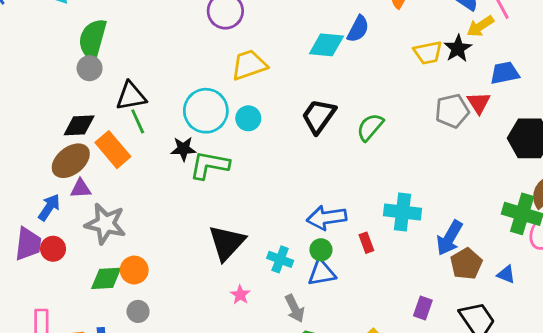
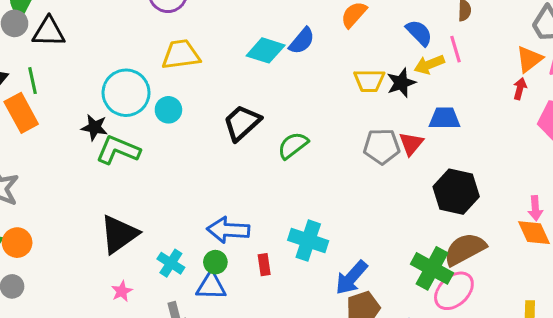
black triangle: (131, 96) -> (49, 32), moved
green line: (138, 121) -> (32, 81), moved

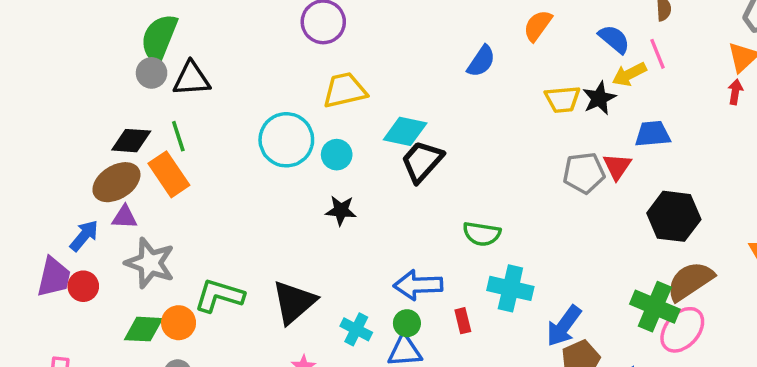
cyan diamond: (266, 50) -> (405, 131), moved
black star: (94, 127) -> (341, 210), moved
green semicircle: (293, 145) -> (482, 234), moved, turned -128
green L-shape: (118, 150) -> (219, 296), moved

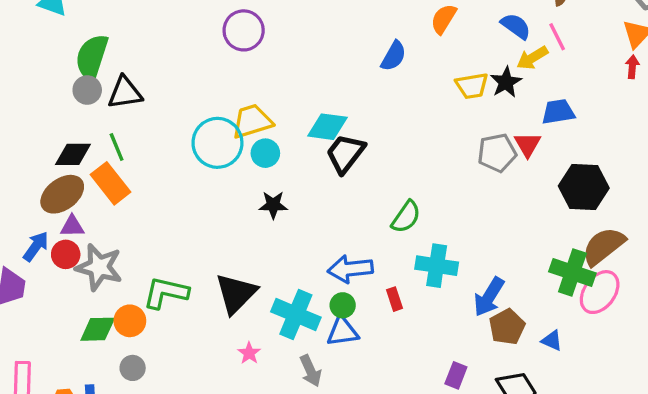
yellow trapezoid: (345, 90) -> (252, 121), moved
green semicircle: (482, 234) -> (406, 217), turned -60
red circle: (83, 286) -> (66, 254), moved
cyan cross: (356, 329) -> (296, 315), size x1.6

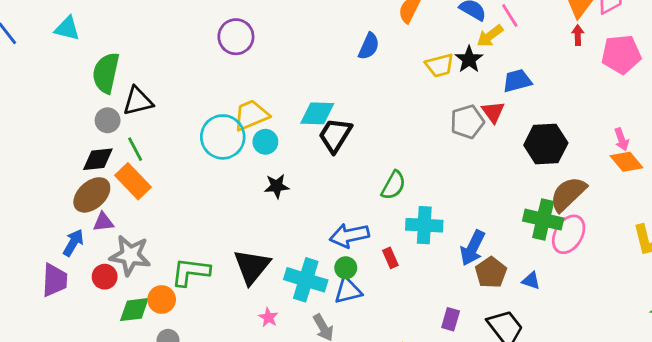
gray circle: (87, 90) -> (108, 120), moved
red circle: (66, 254) -> (105, 277), moved

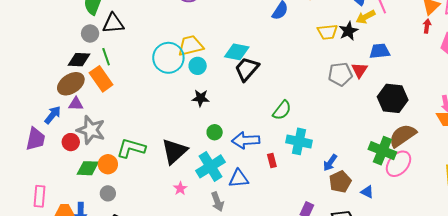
blue arrow: (473, 248) -> (330, 163), size x0.7
green circle: (346, 268) -> (215, 132), moved
cyan cross: (306, 280) -> (210, 166), turned 32

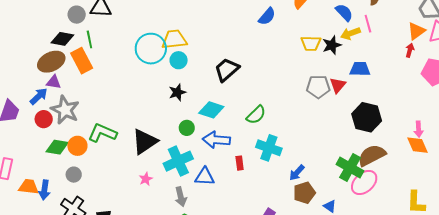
cyan diamond: (237, 52) -> (211, 110), moved
black star: (201, 98) -> (177, 92), turned -30
blue arrow: (53, 115) -> (39, 96), moved

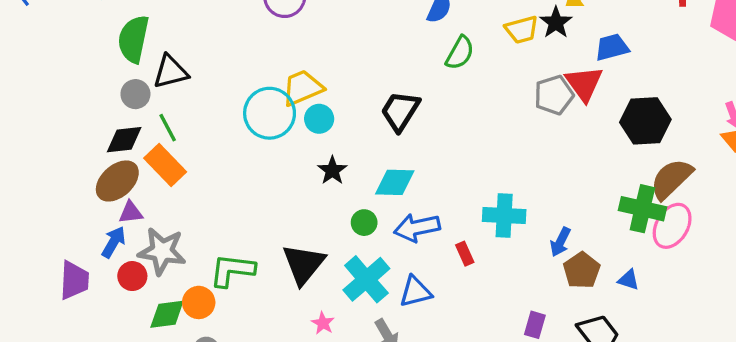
red triangle: (338, 85) -> (584, 84), size x1.4
green semicircle: (256, 115) -> (460, 53), moved

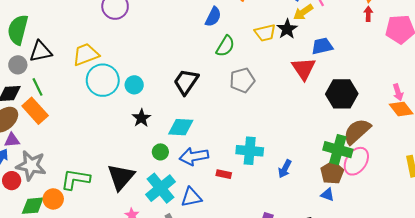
yellow trapezoid: (302, 88) -> (86, 55), moved
gray pentagon: (554, 95) -> (242, 80), moved
red rectangle: (465, 254) -> (224, 174), turned -56
brown pentagon: (582, 270) -> (332, 173), moved

